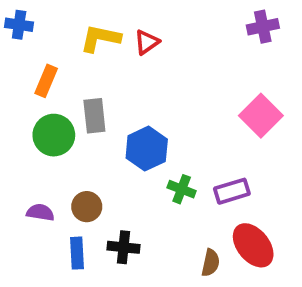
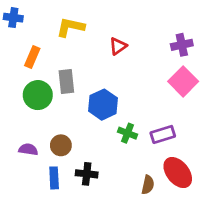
purple cross: (263, 27) -> (182, 45), moved
red triangle: (147, 42) -> (118, 46), moved

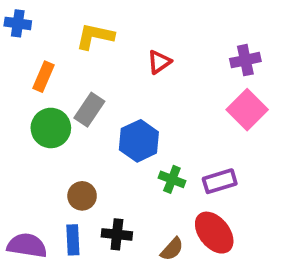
gray rectangle: (66, 81) -> (89, 110), turned 40
purple semicircle: (28, 149) -> (27, 245), moved, size x1.5
red ellipse: (178, 173) -> (214, 233), moved
brown semicircle: (148, 185) -> (172, 249), moved, turned 30

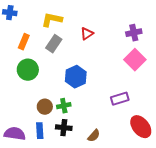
gray rectangle: (89, 110) -> (54, 44), moved
green cross: (172, 179) -> (64, 106), moved, turned -32
red ellipse: (214, 233) -> (141, 127), moved

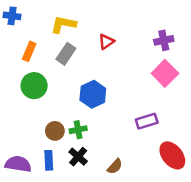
black cross: (64, 128) -> (78, 157), turned 35

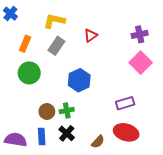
blue cross: (12, 16) -> (10, 14), turned 32
red ellipse: (172, 155) -> (126, 132), moved, turned -35

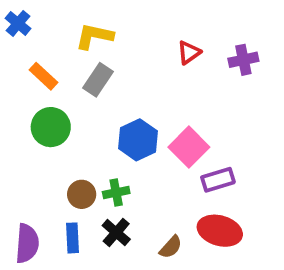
red triangle: (91, 35) -> (189, 53), moved
orange rectangle: (25, 44) -> (43, 76), turned -70
pink square: (141, 63) -> (189, 147), moved
purple semicircle: (16, 140) -> (27, 243), turned 85

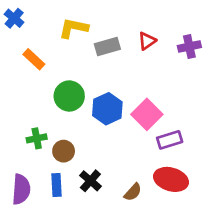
gray rectangle: (98, 80) -> (107, 47), moved, turned 40
green circle: (51, 127) -> (69, 96), moved
green cross: (116, 192) -> (37, 138), moved

